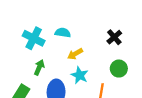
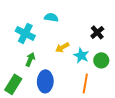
cyan semicircle: (63, 33) -> (51, 17), moved
cyan star: (80, 75) -> (81, 55), moved

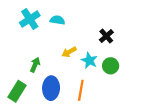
cyan cross: (25, 33) -> (30, 19), moved, turned 30
orange line: (85, 83) -> (81, 90), moved

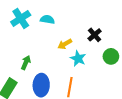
yellow arrow: (69, 52) -> (65, 44), moved
green circle: (111, 66) -> (111, 56), moved

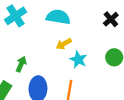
cyan semicircle: (47, 19) -> (58, 17), moved, size x1.5
black cross: (95, 35) -> (111, 19), moved

